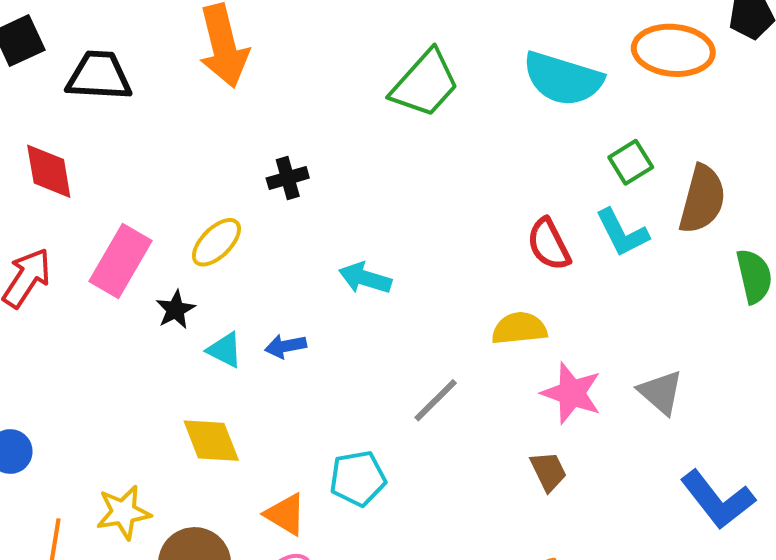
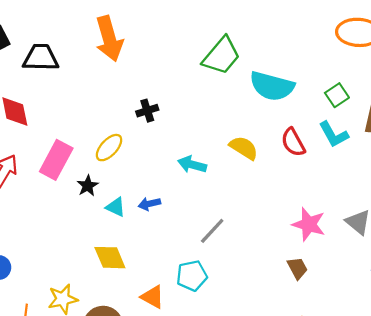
cyan semicircle: (563, 79) -> (272, 86), moved
yellow semicircle: (519, 328) -> (244, 148), moved, turned 40
gray line: (436, 400) -> (212, 231), moved

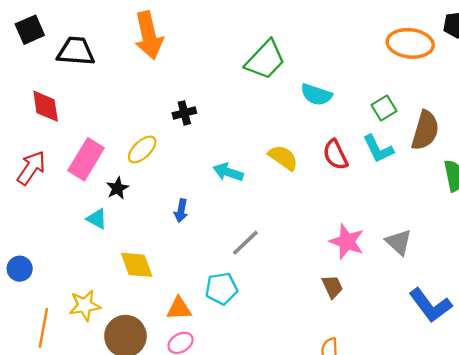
cyan semicircle: (272, 86) -> (316, 95), size x0.7
blue arrow: (149, 204) -> (181, 211), turned -70
cyan triangle: (116, 207) -> (97, 219), moved
orange triangle: (153, 297) -> (179, 309), turned -35

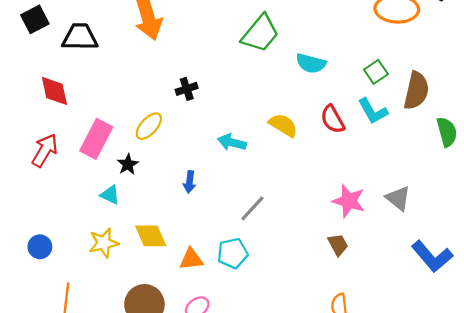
yellow star: (85, 305) -> (104, 243), moved
orange triangle: (179, 309) -> (191, 259), moved

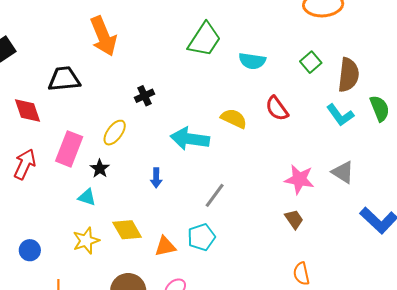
black trapezoid: (80, 37) -> (64, 79), moved
cyan L-shape: (373, 111) -> (340, 115), moved
cyan arrow: (232, 142) -> (190, 139), size x1.5

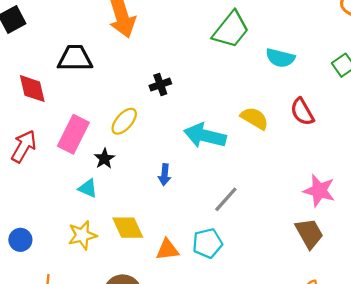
brown trapezoid: (294, 219) -> (309, 233), size x1.4

